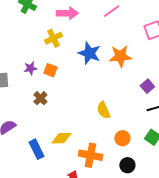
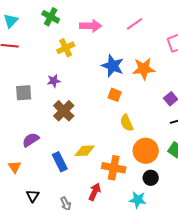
yellow cross: (53, 38) -> (66, 48), moved
orange square: (50, 70) -> (115, 95), moved
brown cross: (40, 98) -> (64, 111), size x1.5
orange circle: (122, 138) -> (146, 151), size x1.6

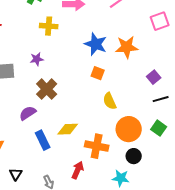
yellow cross: (66, 48) -> (49, 26), turned 30
purple semicircle: (31, 140) -> (28, 113), moved

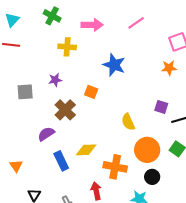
orange star: (127, 47) -> (169, 68), moved, size x0.7
orange square: (98, 73) -> (91, 92), moved
purple square: (154, 77) -> (161, 107), moved, turned -32
red arrow: (78, 170) -> (96, 191), turned -36

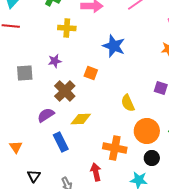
yellow diamond: (86, 150) -> (81, 119), moved

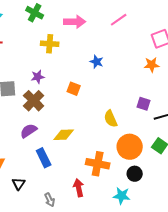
blue star: (114, 46) -> (97, 62), size x0.6
brown cross: (65, 91) -> (34, 101), moved
black triangle: (34, 176) -> (19, 184), moved

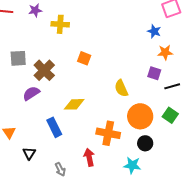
yellow cross: (50, 44) -> (60, 24), moved
blue star: (97, 62) -> (154, 31), moved
orange star: (152, 65) -> (165, 52), moved
purple star: (38, 77) -> (35, 10), moved
purple semicircle: (29, 131) -> (31, 93), moved

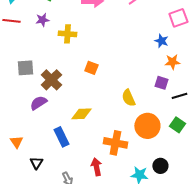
black circle: (145, 143) -> (160, 166), moved

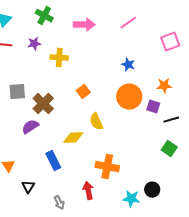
blue star: (161, 41) -> (128, 65), moved
orange square: (91, 68) -> (83, 92), turned 32
yellow semicircle: (128, 98) -> (96, 122), moved
orange circle: (147, 126) -> (129, 97), moved

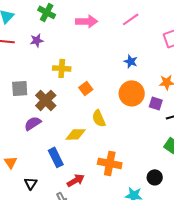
yellow cross: (59, 58) -> (62, 68), moved
black circle: (152, 190) -> (155, 177), moved
red arrow: (88, 191) -> (76, 180), moved, turned 72

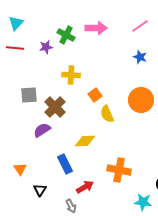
green cross: (47, 12) -> (66, 35), moved
blue star: (131, 61) -> (140, 57), moved
yellow semicircle: (99, 118) -> (107, 114), moved

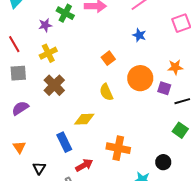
red line: (15, 48) -> (14, 44), moved, turned 54
yellow cross: (71, 75) -> (48, 53), moved, turned -30
gray square: (29, 95) -> (18, 73), moved
orange square: (95, 95) -> (108, 58), moved
purple semicircle: (42, 130) -> (20, 108), moved

